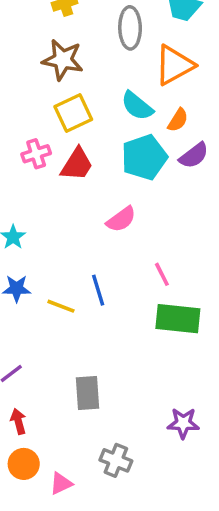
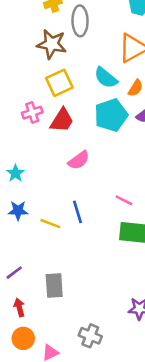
gray ellipse: (130, 28) -> (80, 21), moved
pink semicircle: (121, 219) -> (79, 160), moved
pink line: (162, 274) -> (124, 200), turned -36
gray rectangle: (87, 393) -> (54, 285), moved

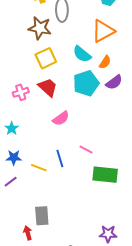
pink cross: (32, 113) -> (21, 92), moved
red trapezoid: (62, 120) -> (48, 87), turned -80
pink line: (124, 200) -> (86, 150), moved
purple line: (14, 273) -> (11, 182), moved
red arrow: (19, 307) -> (28, 233), moved

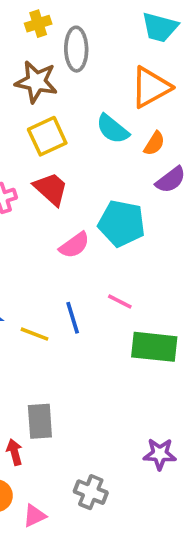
cyan pentagon: (86, 83) -> (122, 223), moved, turned 30

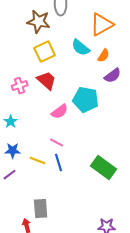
pink line: (120, 301) -> (57, 143), moved
blue line: (73, 318) -> (59, 163), moved
green rectangle: (154, 347) -> (104, 168), turned 30

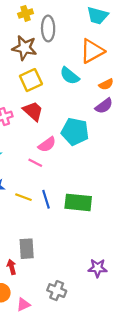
orange semicircle: (104, 56) -> (106, 84), moved, turned 32
pink line: (57, 143) -> (35, 163), moved
green rectangle: (104, 168) -> (78, 202), moved, turned -30

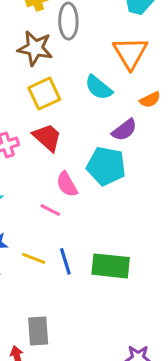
orange triangle: (92, 51) -> (130, 53), turned -32
purple semicircle: (104, 106) -> (124, 130), moved
pink semicircle: (47, 144) -> (67, 184), turned 96

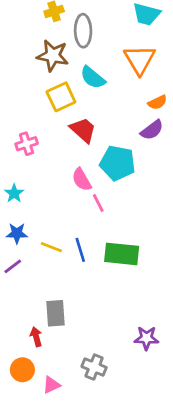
cyan semicircle: (99, 88) -> (93, 78), moved
purple semicircle: (124, 130) -> (152, 130), moved
red trapezoid: (47, 137) -> (83, 130), moved
pink line: (50, 210) -> (98, 203), moved, turned 36

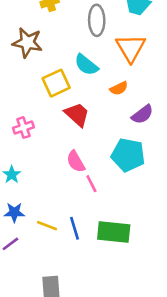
gray ellipse: (83, 31) -> (97, 20), moved
brown star: (53, 56) -> (27, 43), moved
orange semicircle: (157, 102) -> (119, 88), moved
cyan pentagon: (117, 163) -> (128, 155), moved

